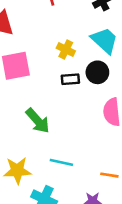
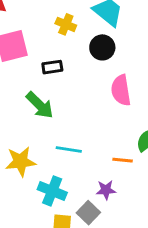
black rectangle: (70, 79) -> (52, 67), moved

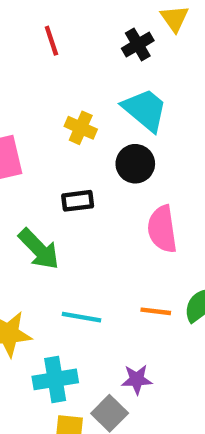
black rectangle: (52, 67) -> (78, 201), moved
orange line: (123, 160) -> (156, 311), moved
cyan cross: (52, 191) -> (55, 379), turned -32

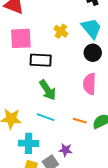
black circle: (135, 164) -> (93, 53), moved
black rectangle: (78, 201) -> (41, 60), moved, size x1.5
green arrow: (39, 249) -> (48, 90), moved

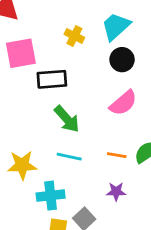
cyan trapezoid: (91, 28) -> (116, 26), turned -85
pink semicircle: (89, 84) -> (123, 103), turned -125
purple star: (66, 150) -> (116, 192), moved

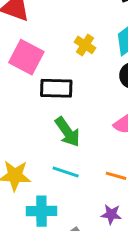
pink square: (21, 53) -> (26, 57), turned 32

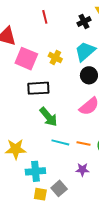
pink square: (26, 57) -> (26, 59), moved
cyan line: (66, 172) -> (60, 142), moved

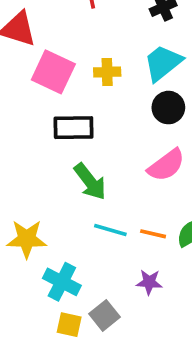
yellow cross: (55, 58) -> (107, 72), turned -32
cyan cross: (35, 171) -> (62, 282), turned 30

